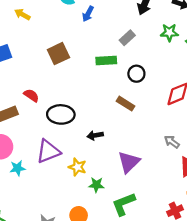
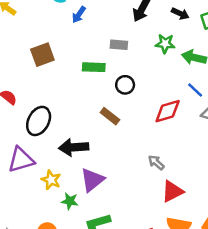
gray rectangle: (127, 38) -> (119, 45), turned 42
black ellipse: (61, 114) -> (39, 121), turned -70
black arrow: (95, 135) -> (74, 147), size x1.6
purple triangle: (129, 162) -> (92, 180), moved

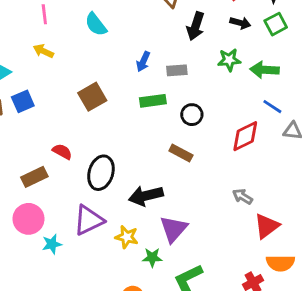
blue arrow: (79, 15) -> (143, 62), moved

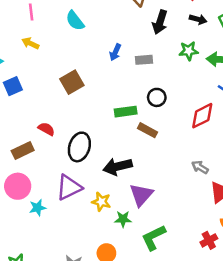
green rectangle: (153, 101) -> (126, 112), moved

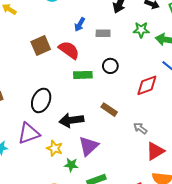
red semicircle: (46, 129) -> (69, 50), moved, size x1.5
brown rectangle: (147, 130) -> (109, 110), moved

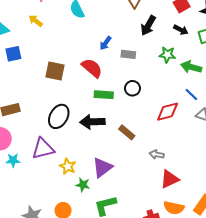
brown square: (41, 46) -> (55, 71), moved, turned 30
black arrow: (71, 120) -> (92, 122), moved
gray arrow: (140, 128) -> (157, 154), turned -32

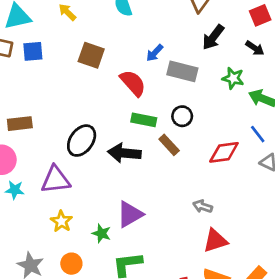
gray rectangle: (128, 54) -> (182, 71), size x1.5
brown square: (55, 71) -> (91, 55), moved
brown rectangle: (127, 132) -> (169, 145), moved
yellow star: (68, 166) -> (61, 221), moved

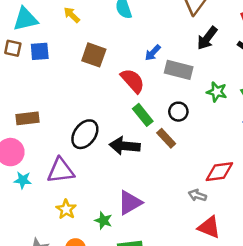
green star: (233, 78) -> (217, 92), moved
green rectangle: (144, 120) -> (143, 115), turned 40
red diamond: (224, 152) -> (219, 172), moved
red triangle: (215, 241) -> (209, 227), turned 40

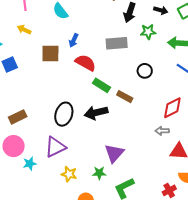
blue arrow: (153, 53) -> (74, 40), moved
green star: (217, 92) -> (148, 32), moved
black circle: (178, 112) -> (145, 71), moved

